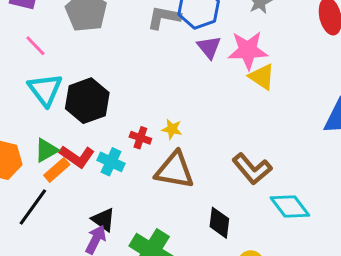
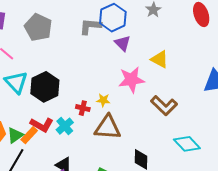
pink star: (248, 50) -> (131, 80), moved
green triangle: (46, 150) -> (15, 135), moved
cyan cross: (111, 162) -> (65, 126), turned 30
brown L-shape: (252, 169) -> (164, 106), moved

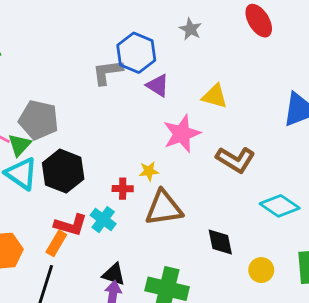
gray pentagon: (38, 27) -> (39, 120), moved
green triangle: (15, 135) -> (20, 145), moved

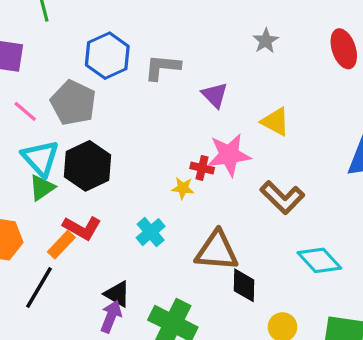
blue hexagon: (136, 53) -> (107, 56), moved
green triangle: (20, 145) -> (42, 188), moved
red cross: (123, 189) -> (202, 168), moved
brown triangle: (164, 208) -> (217, 251), moved
cyan cross: (103, 220) -> (151, 232), moved

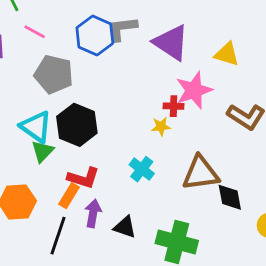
blue hexagon: (107, 56) -> (95, 36), moved
purple triangle: (215, 95) -> (171, 43), size x1.6
pink line: (25, 111) -> (35, 32), moved
purple arrow: (111, 316) -> (93, 213), moved

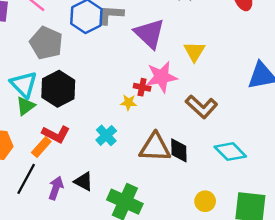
yellow triangle: (227, 54) -> (194, 51), turned 35
black diamond: (230, 197) -> (179, 150), moved
purple arrow: (93, 213) -> (56, 188), moved

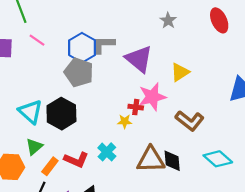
gray pentagon: (46, 43) -> (79, 72), moved
yellow triangle: (194, 51) -> (180, 72), turned 30
green triangle: (26, 106) -> (34, 147), moved
red L-shape: (56, 134) -> (76, 160), moved

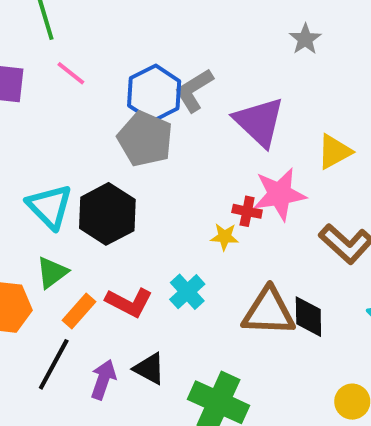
gray star: (168, 21) -> (305, 39), moved
gray L-shape: (103, 45) -> (194, 90), turned -35

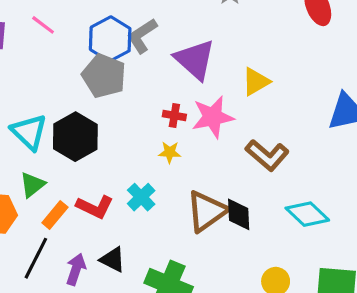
red cross: (247, 211) -> (174, 116), moved
brown triangle: (269, 312) -> (207, 211), turned -36

